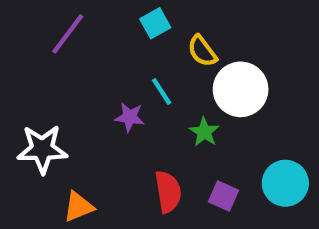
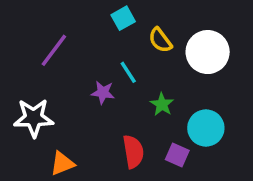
purple line: (68, 34) -> (54, 50), moved
white circle: (241, 89) -> (208, 52), moved
cyan circle: (285, 183) -> (206, 128), moved

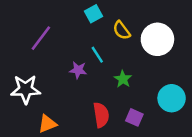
cyan circle: (206, 128) -> (172, 98), moved

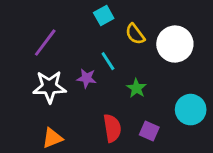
white star: (26, 89) -> (49, 87), moved

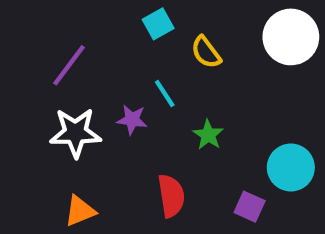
white circle: (175, 44) -> (291, 37), moved
purple square: (149, 131) -> (250, 207), moved

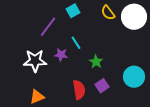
yellow semicircle: (206, 52) -> (108, 13), moved
purple line: (69, 65) -> (48, 27), moved
purple square: (250, 207) -> (102, 86), moved, turned 32

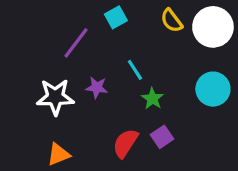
cyan line: (76, 43) -> (135, 70), moved
cyan circle: (134, 77) -> (213, 89), moved
red semicircle: (79, 90) -> (125, 143), turned -138

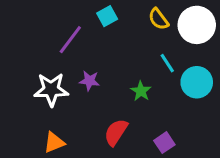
cyan line: (135, 70) -> (167, 63), moved
purple square: (162, 137) -> (164, 143), moved

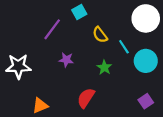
yellow semicircle: (159, 19) -> (100, 35), moved
white star: (51, 90) -> (18, 66), moved
purple square: (164, 143) -> (146, 101), moved

